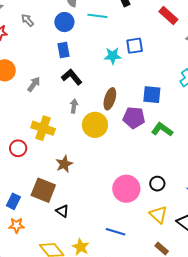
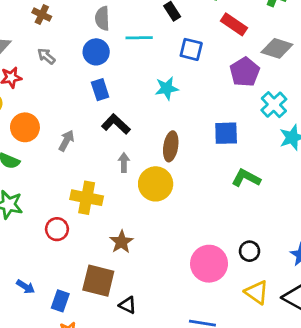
blue square: (135, 46) -> (191, 49), moved, turned 30
purple pentagon: (134, 118) -> (245, 72), moved, turned -30

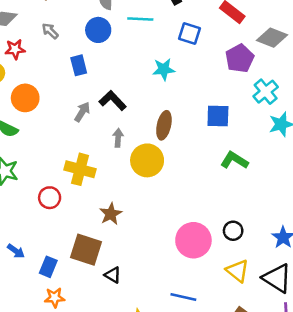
blue rectangle: (100, 90) -> (79, 65), moved
gray arrow: (66, 141) -> (82, 112), moved

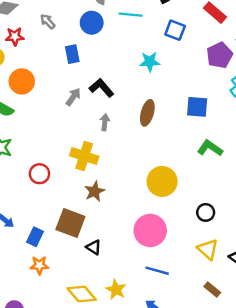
yellow circle: (147, 160) -> (162, 181), moved
yellow cross: (80, 169) -> (84, 156), moved
pink circle: (193, 240) -> (150, 230), moved

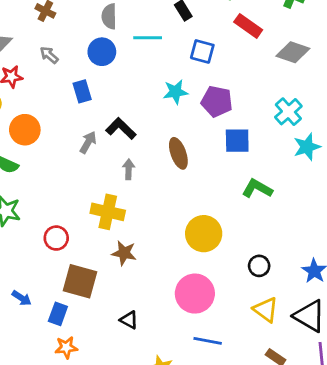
purple pentagon: (220, 55) -> (217, 101), moved, turned -30
brown ellipse: (147, 113) -> (178, 153), turned -30
brown star: (95, 191) -> (124, 253), turned -30
brown square: (70, 223) -> (80, 281), moved

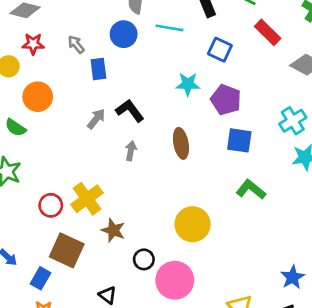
gray arrow: (49, 55) -> (76, 44), moved
yellow cross: (108, 212) -> (87, 199), moved, turned 32
black circle: (259, 266) -> (144, 259), moved

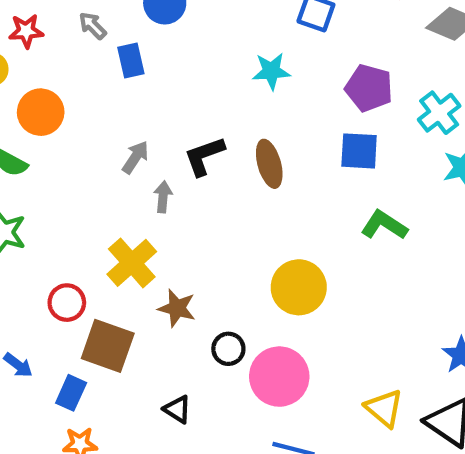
purple pentagon: (226, 100) -> (369, 88), moved
black L-shape: (130, 111) -> (204, 156), moved, turned -68
gray arrow: (96, 119) -> (135, 157), moved
gray arrow: (131, 151) -> (163, 197), moved
red circle: (51, 205) -> (67, 303), moved

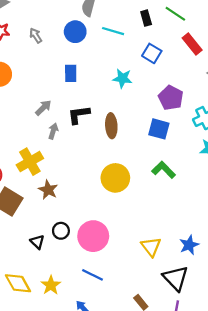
blue rectangle: (131, 60) -> (71, 73), moved
yellow circle: (299, 287) -> (115, 178), moved
black circle: (228, 349) -> (61, 231), moved
yellow triangle: (384, 408) -> (151, 247), moved

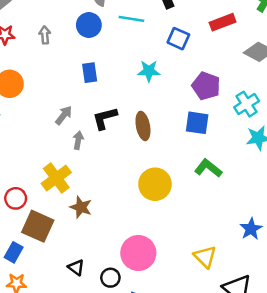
gray arrow: (36, 36) -> (45, 35), turned 35
red rectangle: (192, 44) -> (223, 22), turned -65
black circle: (61, 231) -> (110, 278), moved
blue star: (189, 245) -> (251, 229), moved

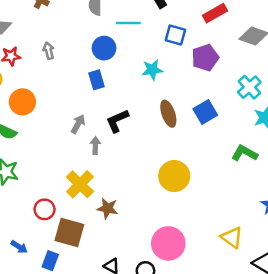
blue circle: (89, 25) -> (104, 48), moved
purple pentagon: (206, 86) -> (205, 58), moved, turned -30
blue square: (197, 123) -> (205, 112), turned -30
brown ellipse: (143, 126) -> (168, 114), moved
green L-shape: (208, 168) -> (245, 153), moved

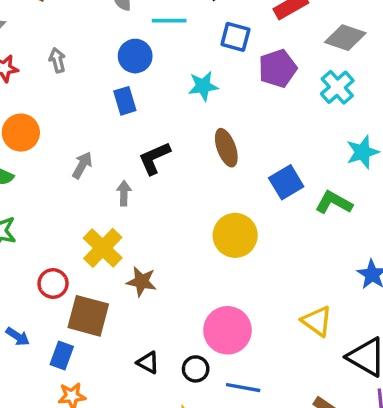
cyan cross: (249, 87) -> (337, 87), moved
blue square: (205, 112) -> (286, 182), moved
gray arrow: (78, 124) -> (82, 165), moved

